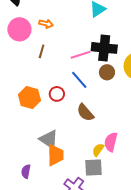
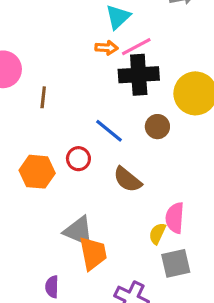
orange arrow: (46, 24) -> (106, 48), moved
pink line: (80, 55) -> (136, 47), moved
brown circle: (107, 72) -> (157, 127), moved
gray square: (93, 167) -> (176, 263), moved

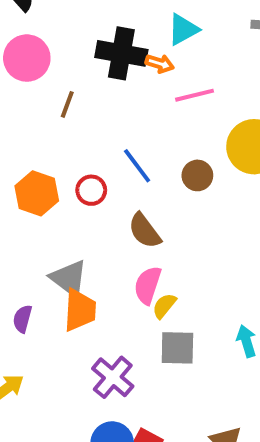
pink line: (136, 47) -> (194, 95), moved
black cross: (139, 75) -> (121, 53), moved
pink semicircle: (175, 218) -> (148, 285), moved
purple semicircle: (52, 287) -> (22, 319), moved

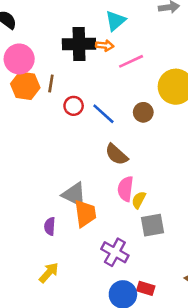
red circle: (91, 190) -> (74, 106), moved
orange hexagon: (37, 193) -> (25, 86), moved

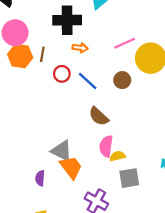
orange arrow: (105, 46) -> (80, 48), moved
pink line: (131, 61) -> (125, 43), moved
yellow semicircle: (139, 200) -> (118, 156), turned 48
orange trapezoid: (85, 213) -> (71, 167), turned -30

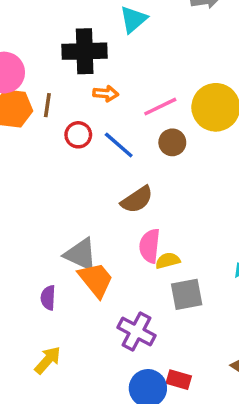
pink line: (125, 43) -> (160, 107), moved
brown semicircle: (99, 116) -> (137, 200), turned -75

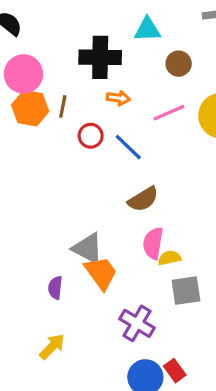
cyan triangle: (133, 19) -> (147, 29), turned 36
brown circle: (172, 142) -> (179, 64), moved
red rectangle: (179, 380) -> (175, 371), turned 35

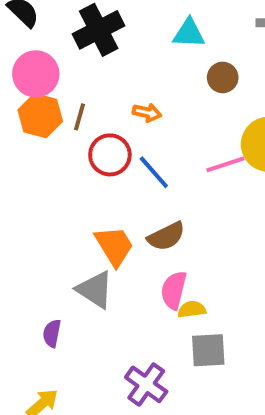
black cross: (100, 57) -> (99, 30), moved, turned -33
pink line: (169, 113) -> (225, 164), moved
red circle: (91, 136) -> (110, 155), size x1.4
orange trapezoid: (101, 273) -> (114, 246), moved

